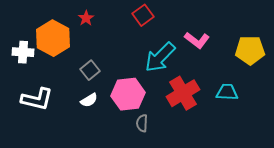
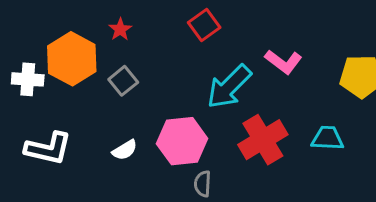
gray square: (90, 70) -> (123, 81), moved

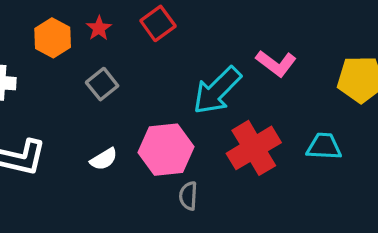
red square: (204, 25) -> (158, 23), moved
orange hexagon: (72, 59) -> (53, 38), moved, size x0.7

